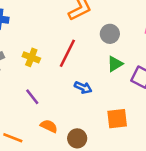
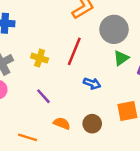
gray circle: (110, 34) -> (114, 29), size x1.5
brown circle: (77, 138) -> (92, 124), moved

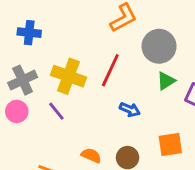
yellow cross: (40, 58) -> (69, 76), size x1.6
purple line: (43, 96) -> (56, 111), moved

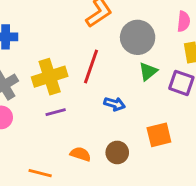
yellow cross: (69, 76) -> (50, 77), turned -32
purple line: (56, 111) -> (56, 112), moved, turned -60

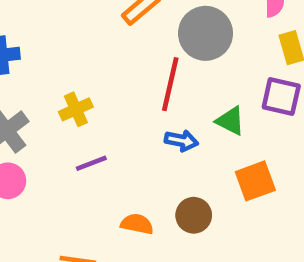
red line: (91, 66) -> (170, 84), moved
green triangle: (148, 71) -> (230, 121), moved, turned -48
yellow cross: (50, 77) -> (76, 109), size x0.6

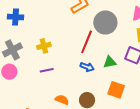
green triangle: (230, 121) -> (110, 62), turned -48
orange square: (255, 181) -> (116, 90), turned 30

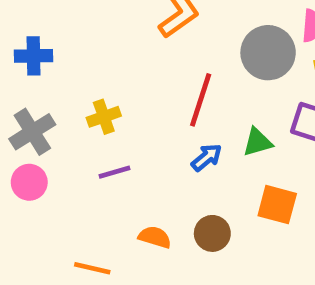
gray circle: (105, 23) -> (268, 53), moved
blue arrow: (87, 67) -> (207, 157), turned -56

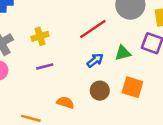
red line: (201, 100) -> (93, 29), turned 36
brown circle: (212, 233) -> (100, 91), moved

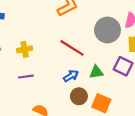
red line: (93, 29) -> (72, 48), turned 60
brown circle: (100, 91) -> (79, 96), moved

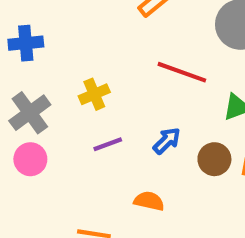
blue arrow: (71, 76) -> (167, 141), moved

